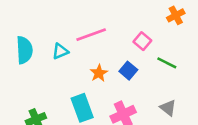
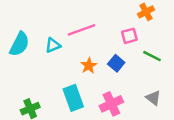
orange cross: (176, 15) -> (146, 12), moved
pink square: (142, 41) -> (129, 36), turned 35
cyan semicircle: (24, 50) -> (19, 44), turned 30

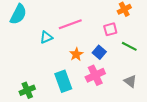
cyan semicircle: (19, 44) -> (18, 14), moved
pink cross: (111, 104) -> (95, 75), moved

